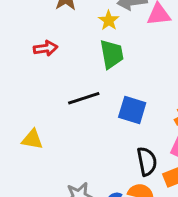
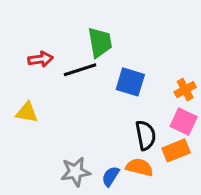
red arrow: (46, 48) -> (41, 59), moved
green trapezoid: (112, 54) -> (100, 42), moved

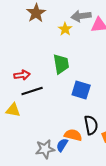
black line: (80, 70) -> (32, 91), moved
orange semicircle: (139, 167) -> (73, 135), moved
blue semicircle: (111, 176) -> (62, 145), moved

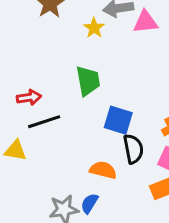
black semicircle: (91, 125) -> (133, 149), moved
orange semicircle: (73, 135) -> (103, 170), moved

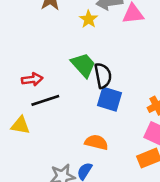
green trapezoid: (88, 81) -> (83, 65), turned -32
black semicircle: (133, 149) -> (103, 75), moved

